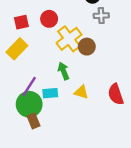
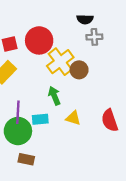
red circle: (49, 19) -> (39, 40), size x1.5
purple line: (29, 87) -> (18, 112), turned -30
brown rectangle: (34, 121) -> (26, 159), moved, turned -56

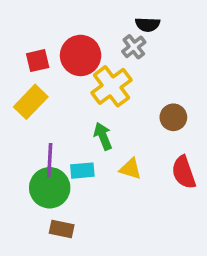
gray cross: (94, 37) -> (134, 47), moved, turned -35
brown circle: (79, 70) -> (173, 117), moved

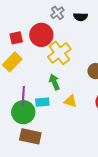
gray cross: (134, 47) -> (57, 13), moved
brown rectangle: (62, 229) -> (30, 136), size x1.5

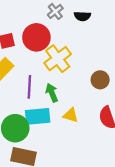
purple line: (23, 96) -> (29, 87), moved
cyan rectangle: (42, 102) -> (38, 116), size x1.5

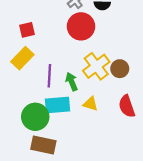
red circle: (36, 37) -> (81, 26), moved
yellow cross: (58, 59) -> (96, 66), moved

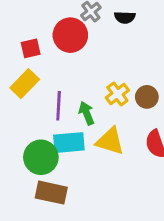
red circle: (81, 26) -> (70, 35), moved
yellow cross: (96, 66) -> (117, 94), size x0.7
yellow triangle: (90, 104) -> (110, 141), size x1.5

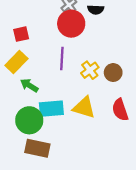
red circle: (70, 35) -> (71, 24), moved
purple line: (59, 106) -> (62, 59), moved
green arrow: (87, 113) -> (29, 85), moved, turned -36

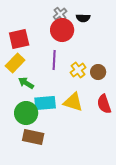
red square: (21, 34) -> (19, 39), size x1.5

